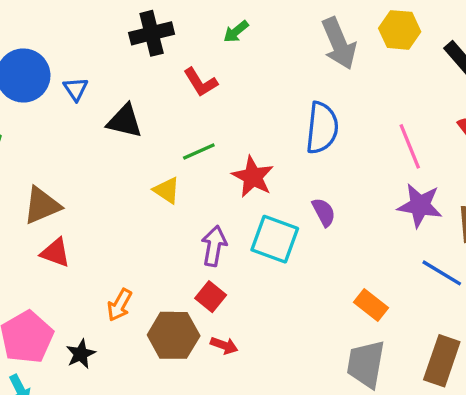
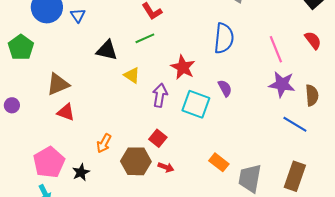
black triangle: (125, 121) -> (107, 50), moved
green line: (199, 151) -> (145, 38), moved
purple arrow: (214, 246) -> (160, 95), moved
orange rectangle: (371, 305) -> (219, 162), moved

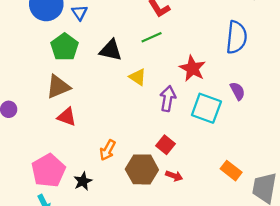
green pentagon: (21, 47) -> (65, 47), moved

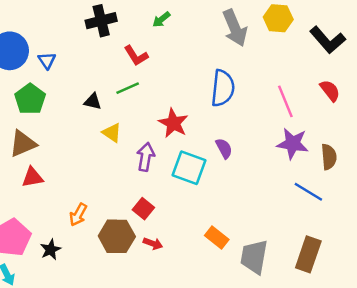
black triangle: (111, 50) -> (93, 101), moved, size x0.7
red triangle: (67, 117) -> (32, 177), turned -30

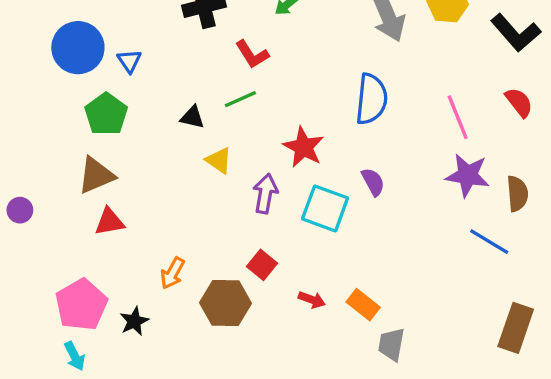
red arrow: (153, 244) -> (312, 300), moved
brown rectangle: (308, 254) -> (516, 328), moved
gray trapezoid: (254, 257) -> (391, 344), moved, size x0.7

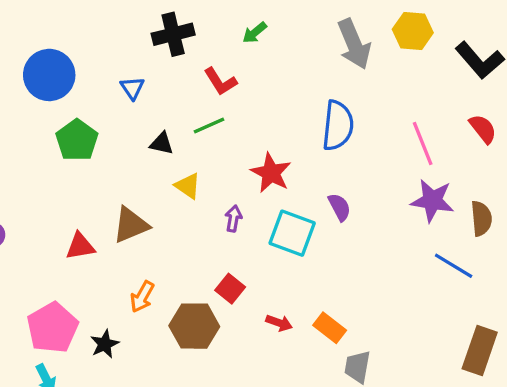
blue triangle: (129, 61) -> (132, 88), moved
brown triangle: (96, 175) -> (131, 225), moved
purple arrow: (265, 194) -> (233, 218), size x0.7

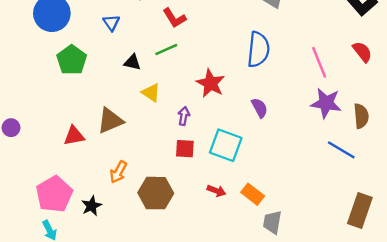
cyan square: (292, 233) -> (226, 145), moved
red square: (230, 289) -> (185, 149), moved, turned -36

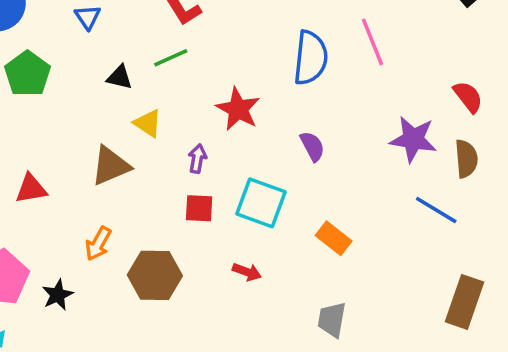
red semicircle: (362, 52) -> (468, 97), moved
pink line: (319, 62) -> (372, 42), moved
brown triangle: (110, 121) -> (111, 166), moved
orange rectangle: (253, 194) -> (334, 238), moved

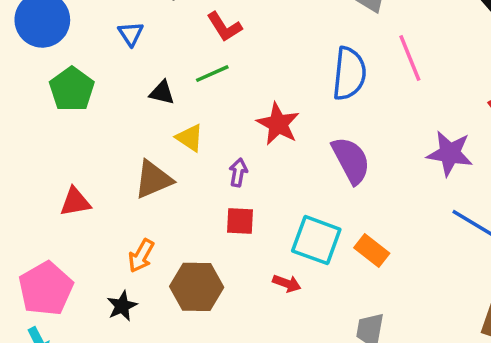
purple semicircle: (312, 146) -> (351, 160), size x1.6
cyan square: (261, 203) -> (316, 240), moved
black star: (58, 295) -> (122, 306), moved

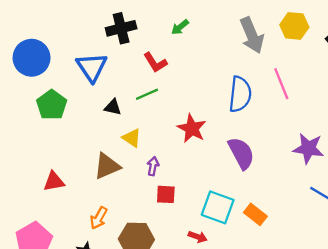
blue triangle: (131, 34) -> (92, 67), size x1.8
purple arrow: (238, 172) -> (153, 166), moved

